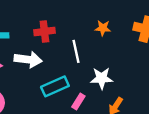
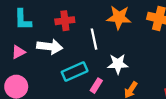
orange star: (103, 28) -> (119, 17), size x1.6

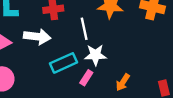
white star: (118, 64) -> (95, 55), moved

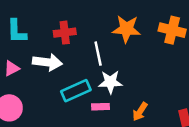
pink rectangle: (86, 78) -> (101, 107), turned 56

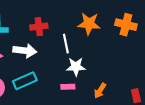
cyan rectangle: (76, 91) -> (25, 81), moved

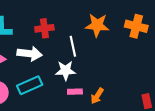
white star: (76, 67) -> (66, 71), moved
orange arrow: (100, 91) -> (97, 96), moved

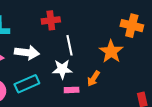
orange star: (97, 25) -> (111, 52), moved, turned 30
red cross: (44, 28) -> (51, 20), moved
orange arrow: (97, 96) -> (93, 79), moved

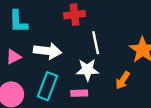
cyan rectangle: (27, 84) -> (48, 86), turned -45
pink rectangle: (72, 90) -> (79, 93), moved

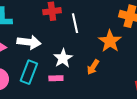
white line: (96, 43) -> (75, 23), moved
white star: (87, 70) -> (63, 58), turned -30

